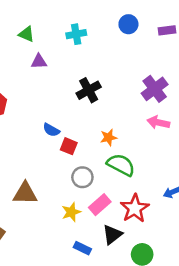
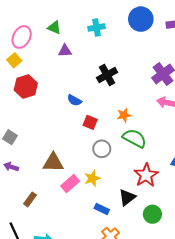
blue circle: (128, 24) -> (141, 19), size x1.5
blue semicircle: (51, 130) -> (74, 100), moved
pink rectangle: (100, 205) -> (70, 184), moved

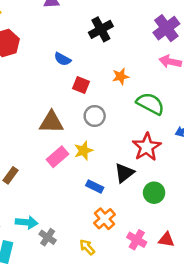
green semicircle: (134, 138) -> (150, 104), moved
brown triangle: (53, 163) -> (51, 122), moved

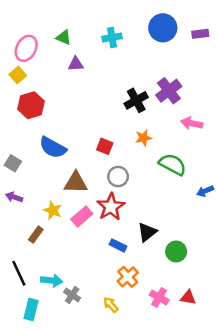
purple cross: (166, 28) -> (169, 91), moved
black cross: (101, 29) -> (136, 100), moved
blue semicircle: (62, 59) -> (53, 148), moved, size x1.6
red star: (147, 147) -> (111, 207), moved
yellow star: (84, 151) -> (53, 210), moved, turned -30

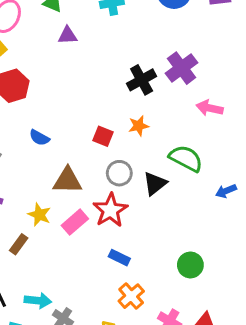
orange star: (143, 138) -> (139, 126), moved
blue semicircle: (53, 148) -> (39, 138), size x0.6
black triangle: (147, 232) -> (155, 184), moved

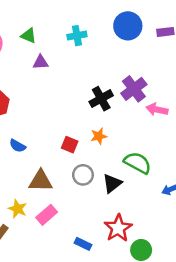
pink arrow: (210, 108) -> (157, 109), moved
red star: (110, 210) -> (118, 228), moved

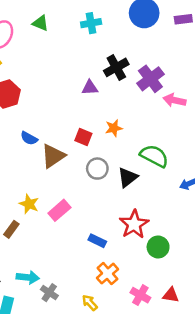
purple triangle: (41, 62) -> (90, 88), moved
black cross: (101, 99) -> (116, 67), moved
brown triangle: (41, 181) -> (53, 156), moved, turned -35

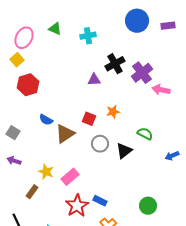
cyan cross: (91, 23) -> (88, 36), moved
green semicircle: (154, 156) -> (145, 134), size x0.7
red star: (134, 224) -> (77, 206), moved

